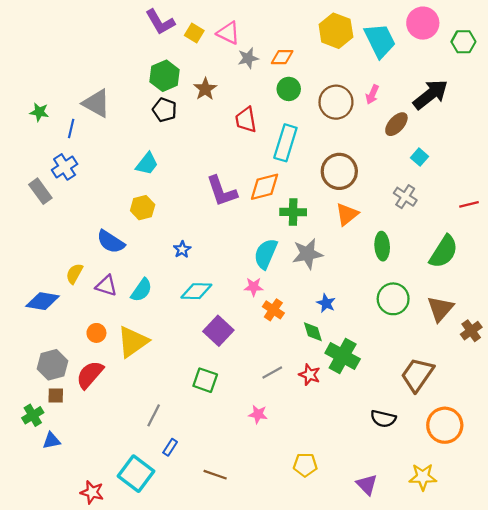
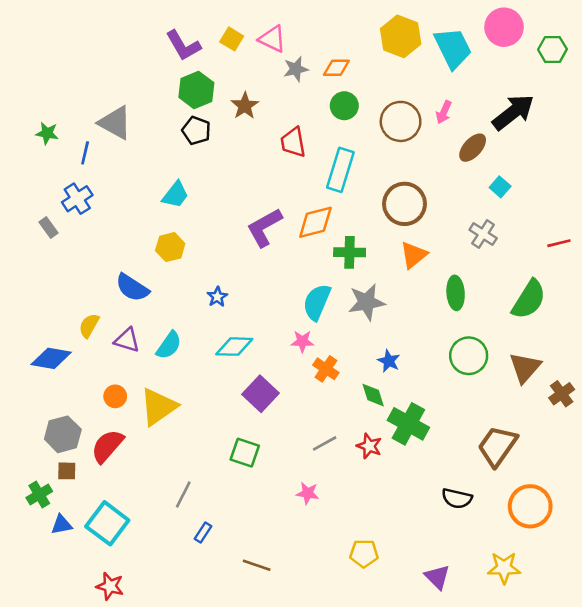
purple L-shape: (160, 22) -> (183, 45), moved
gray rectangle: (40, 191) -> (48, 227), size x0.7
purple L-shape: (222, 191) -> (264, 227), turned 80
cyan square: (136, 474) -> (107, 523), moved

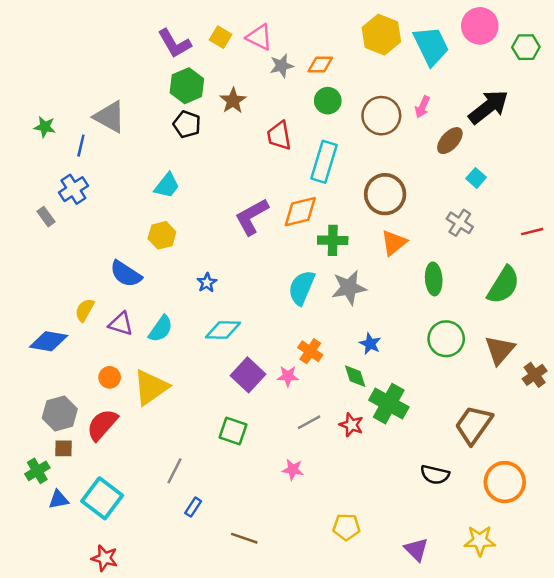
pink star: (302, 341) -> (288, 376), moved

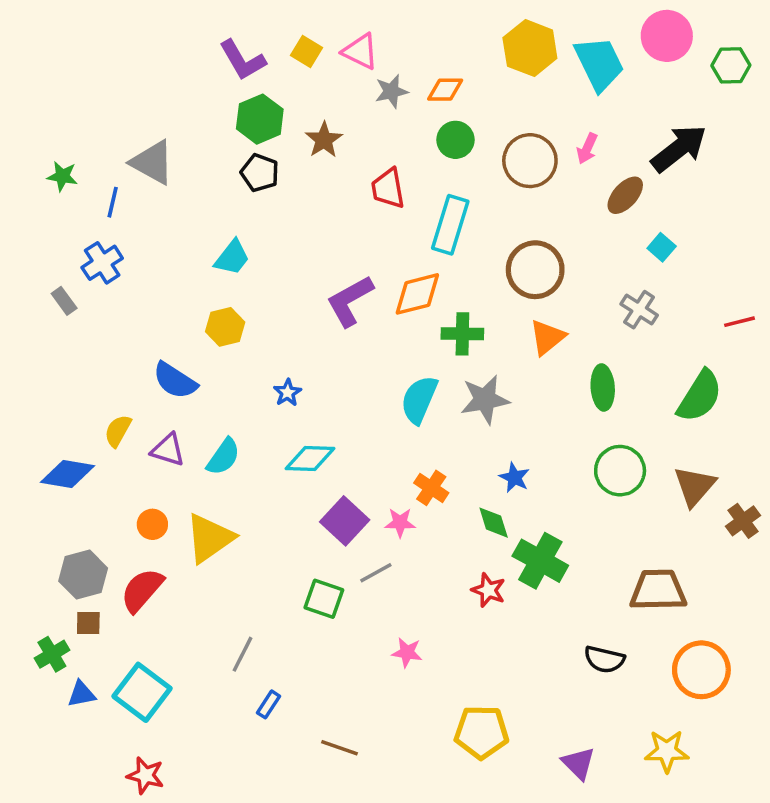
gray line: (309, 422) -> (376, 573), moved
brown trapezoid: (474, 425) -> (658, 590), turned 54
yellow pentagon: (346, 527) -> (481, 732), size x1.4

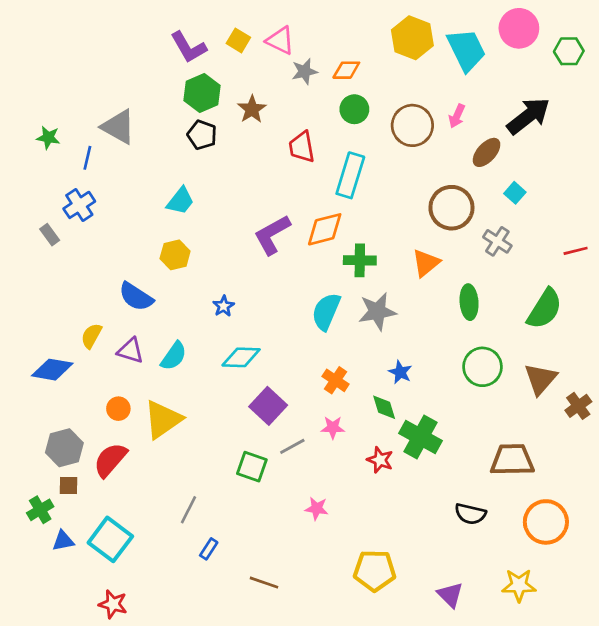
brown circle: (535, 270) -> (451, 208), moved
pink star: (400, 523) -> (333, 428), moved

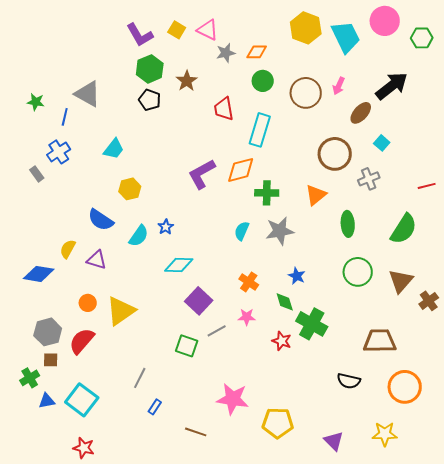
cyan trapezoid: (180, 201) -> (114, 149), moved
gray cross: (497, 241) -> (369, 179), turned 35
cyan semicircle: (326, 312) -> (242, 231), size x0.7
cyan semicircle: (174, 356) -> (139, 236), moved
pink star: (317, 508) -> (233, 399), moved, size x1.8

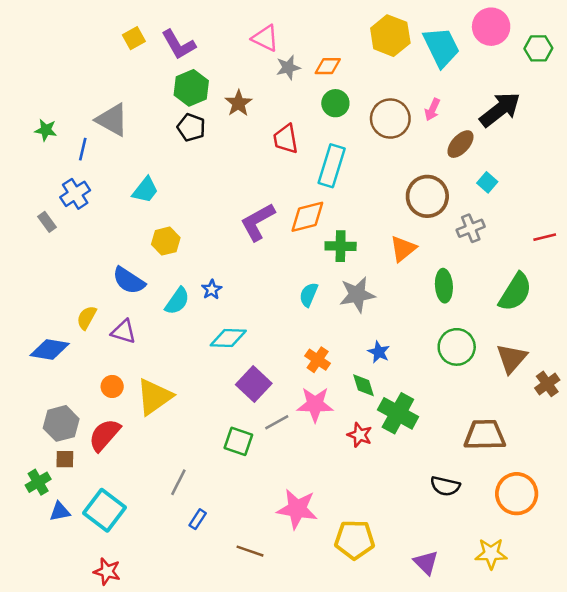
yellow square: (177, 30) -> (134, 38), moved, turned 30
pink star: (247, 317) -> (315, 404), size x1.6

